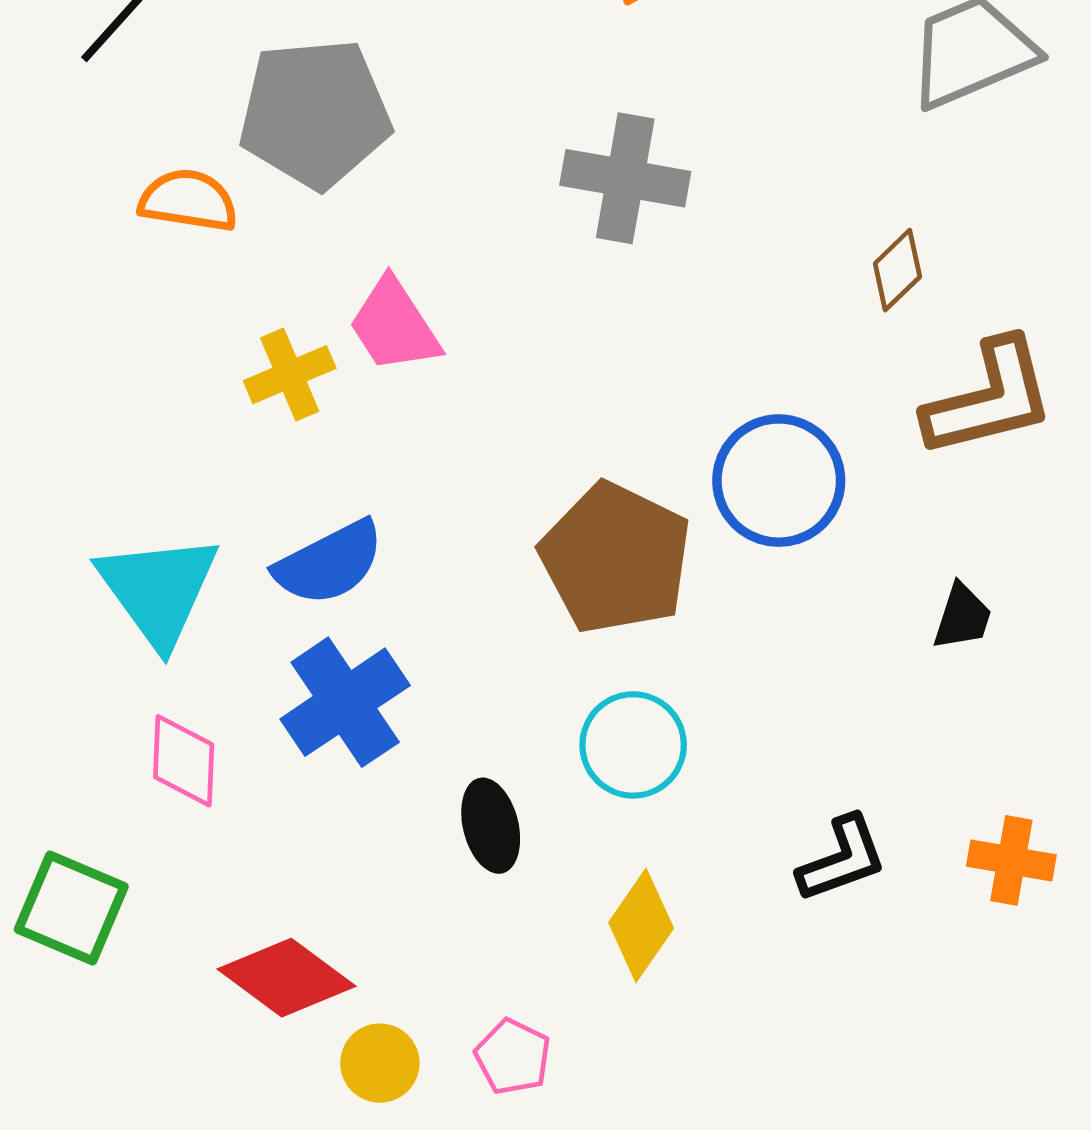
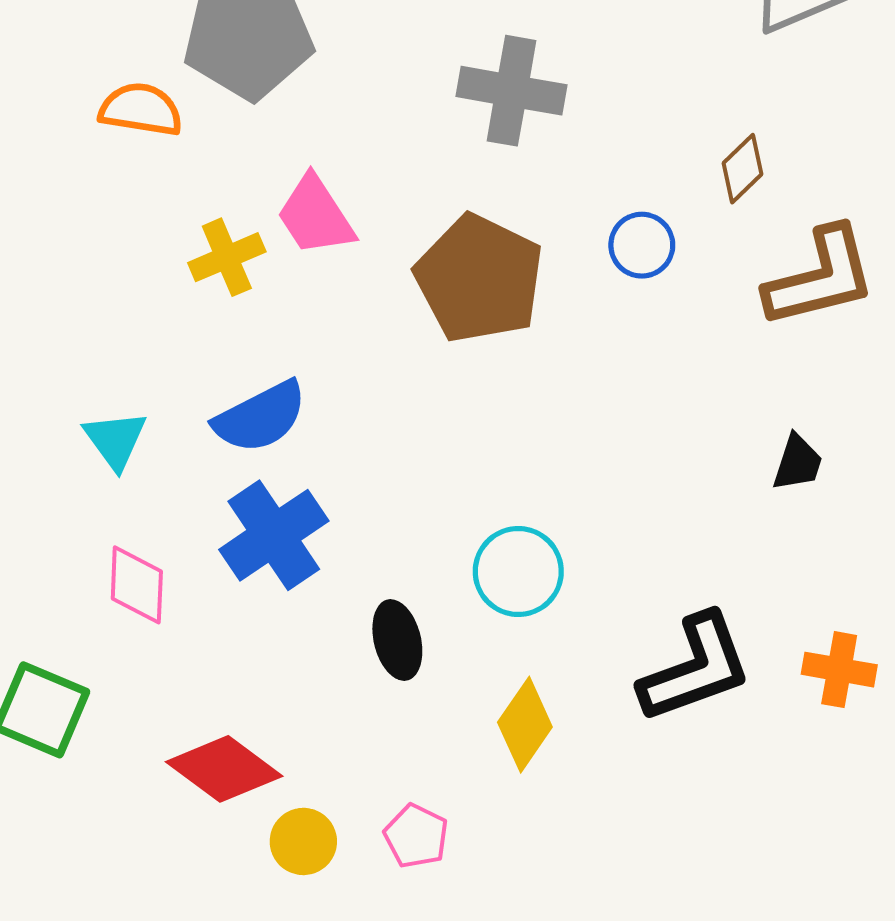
blue circle: (779, 481) -> (642, 245), moved, size x0.6
brown pentagon: (616, 558) -> (479, 279), moved
cyan triangle: (158, 590) -> (115, 440), size x0.6
black L-shape: (842, 859) -> (696, 668), size x1.5

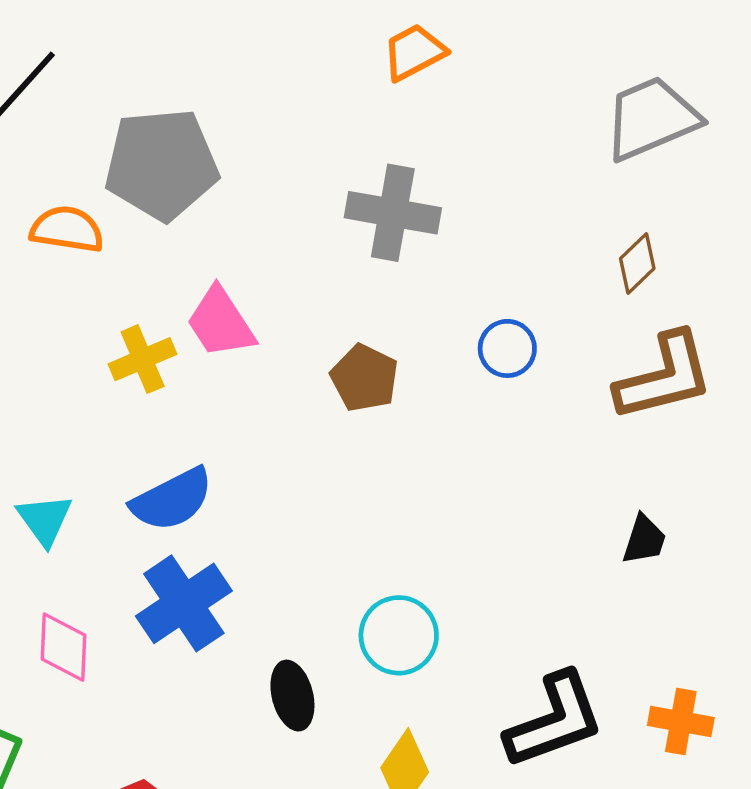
brown diamond: (743, 169) -> (637, 263), moved
brown pentagon: (479, 279) -> (364, 378), size x0.6

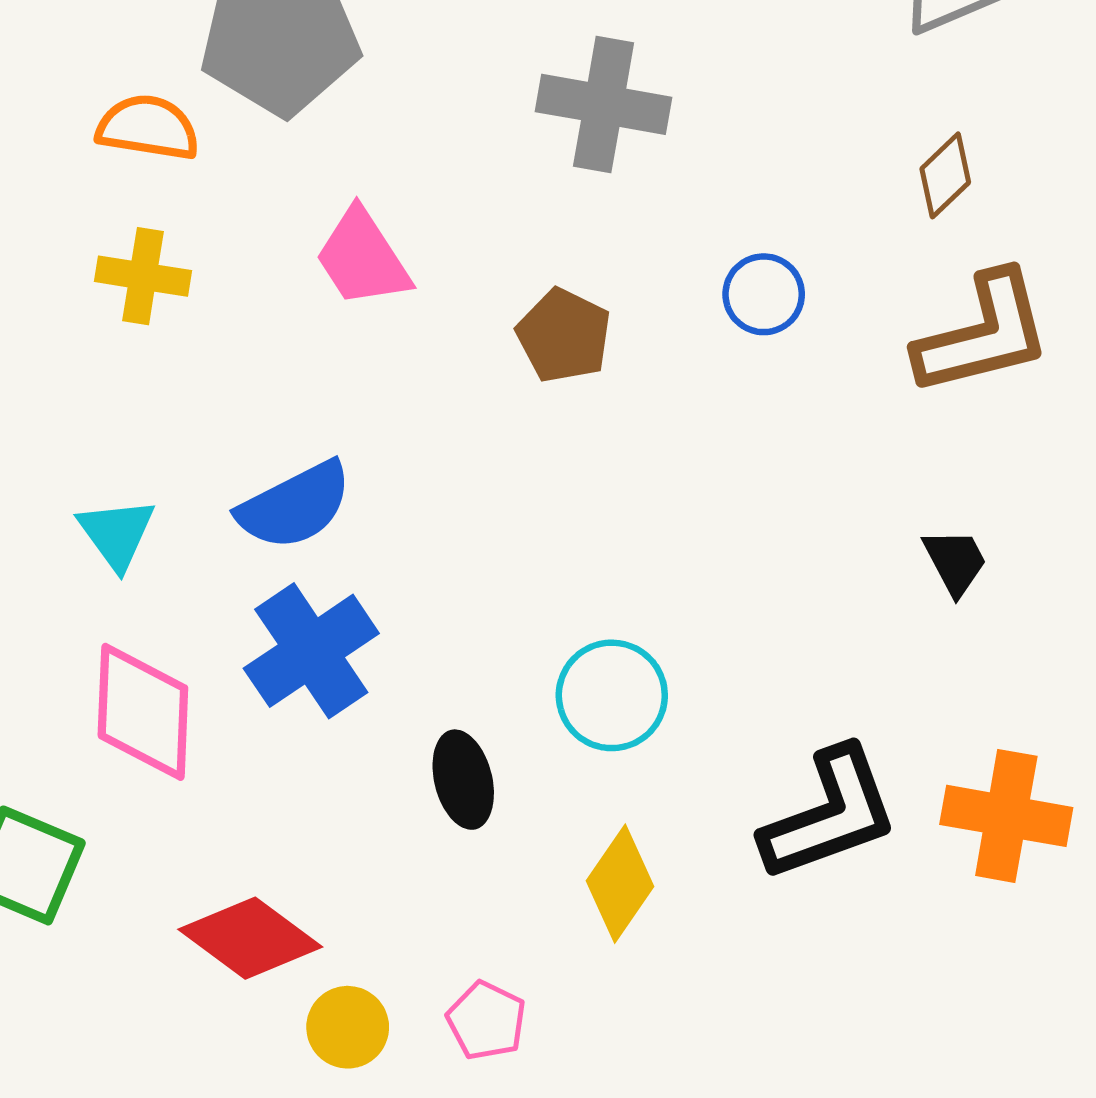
yellow cross: (143, 359) -> (143, 276), moved, turned 32
black trapezoid: (644, 540) -> (955, 562), turned -46
pink diamond: (63, 647) -> (143, 712), size x1.4
orange cross: (681, 721) -> (1006, 816), size x1.4

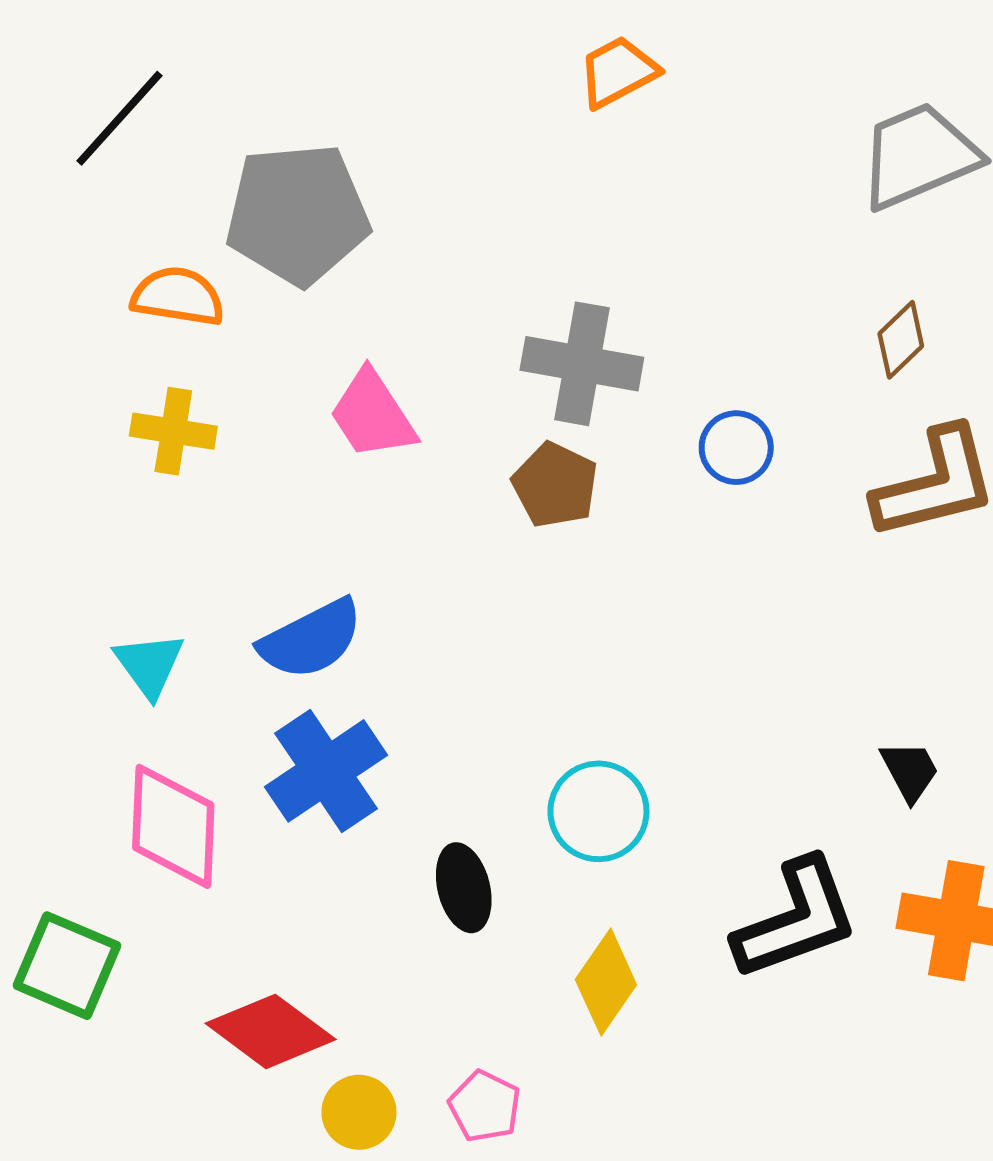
gray cross: (604, 104) -> (582, 364), moved
black trapezoid: (955, 562) -> (910, 771), moved

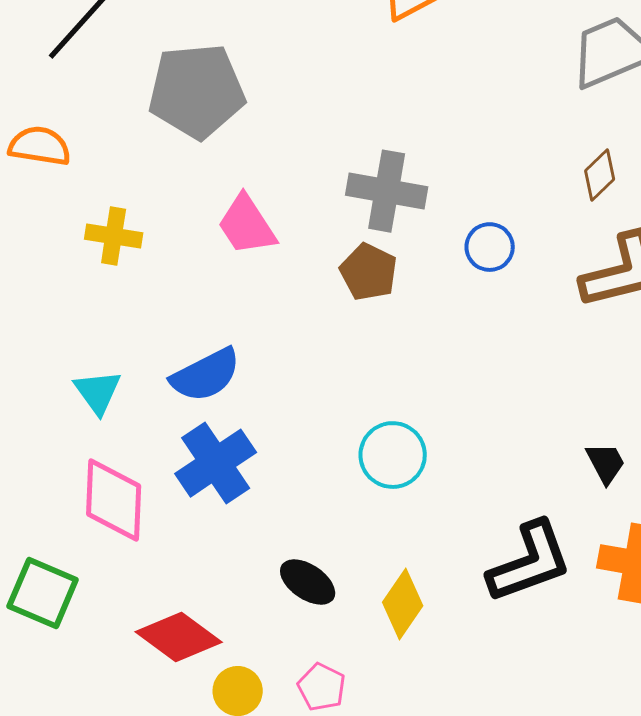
orange semicircle: (178, 296) -> (40, 146), moved
cyan circle: (598, 811) -> (393, 455), moved
black ellipse: (464, 888) -> (308, 582), moved, turned -42

